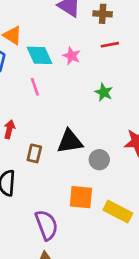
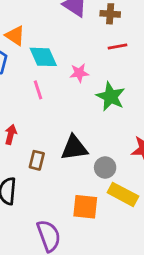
pink star: (72, 56) -> (79, 73), moved, turned -30
green star: (104, 92) -> (111, 97), size x1.5
yellow rectangle: (118, 212) -> (123, 194), moved

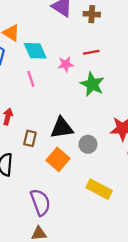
red line: (118, 46) -> (91, 52), moved
yellow rectangle: (123, 194) -> (99, 189), moved
orange square: (85, 207) -> (58, 159), moved, turned 35

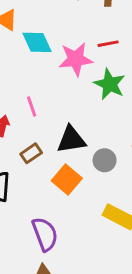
pink star: (66, 64) -> (76, 59), size x1.6
pink line: (31, 79) -> (32, 106), moved
brown rectangle: (30, 138) -> (31, 153), turned 42

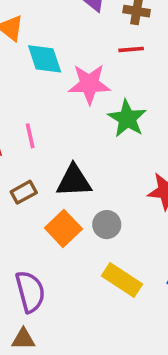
red line: (108, 44) -> (131, 49), moved
gray circle: (105, 160) -> (107, 225), moved

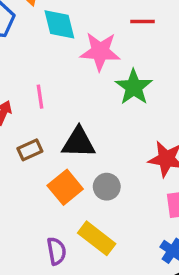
yellow rectangle: (122, 280) -> (97, 238), moved
purple semicircle: (30, 292) -> (56, 251), moved, size x0.7

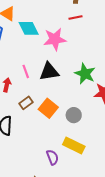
green star: (134, 87) -> (85, 74), moved
black triangle: (79, 143) -> (49, 72), moved
orange square: (65, 187) -> (48, 108), moved

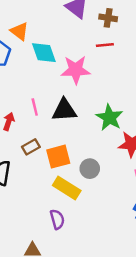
orange square: (48, 108) -> (58, 157), turned 30
yellow rectangle: (74, 146) -> (67, 188), moved

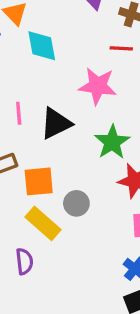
pink star: (76, 70) -> (98, 86), moved
black triangle: (64, 110) -> (56, 123), turned -32

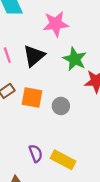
orange square: (39, 181) -> (32, 98), turned 30
yellow rectangle: (43, 223) -> (63, 160), moved

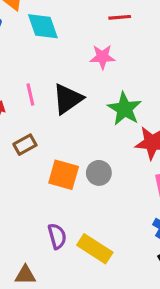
pink star: (56, 24) -> (102, 57), size x0.7
orange square: (32, 98) -> (64, 175), moved

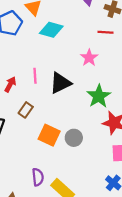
cyan diamond: (43, 26) -> (51, 30), turned -65
pink star: (102, 57) -> (89, 58), turned 30
brown rectangle: (25, 145) -> (26, 110), turned -35

